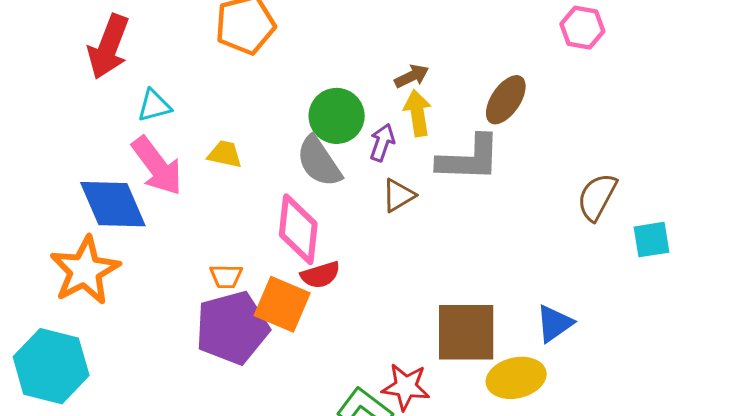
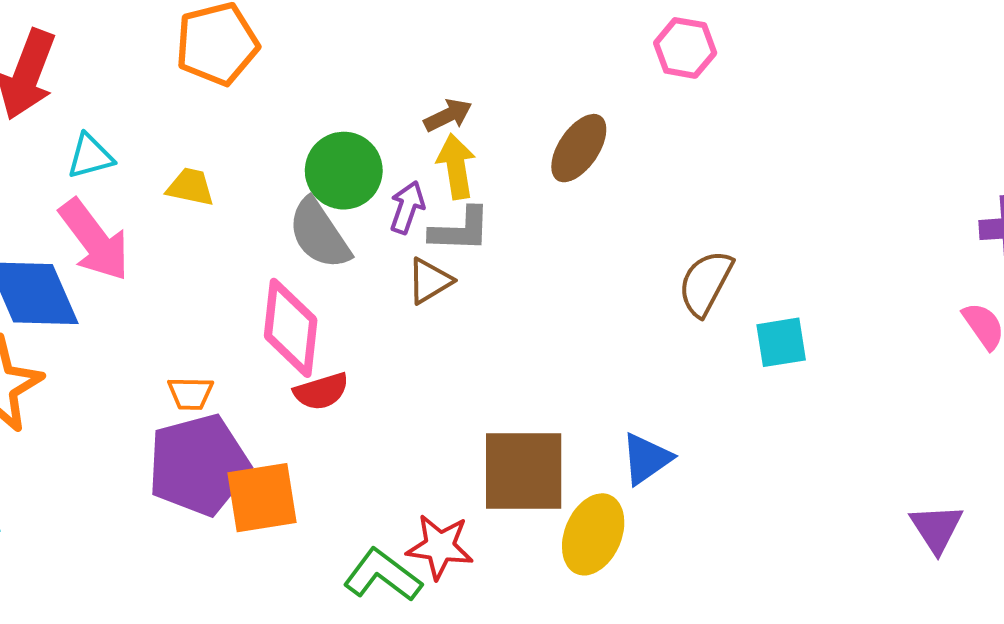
yellow trapezoid: (225, 154) -> (190, 187), moved
gray L-shape: (469, 159) -> (460, 230), moved, size x0.7
orange square: (282, 304) -> (262, 498), moved, turned -32
yellow ellipse: (516, 378) -> (593, 534), turned -54

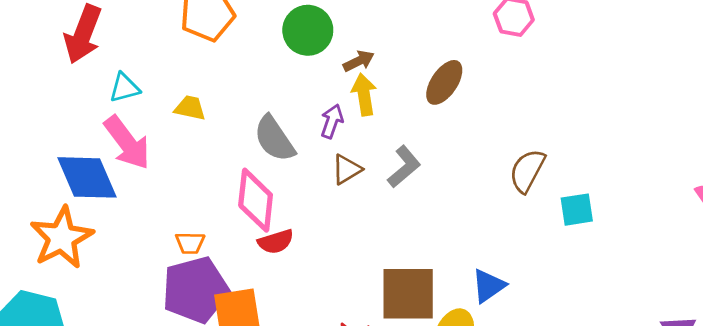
green circle: (344, 171) -> (308, 30), moved
gray L-shape: (460, 230) -> (404, 167), moved, turned -42

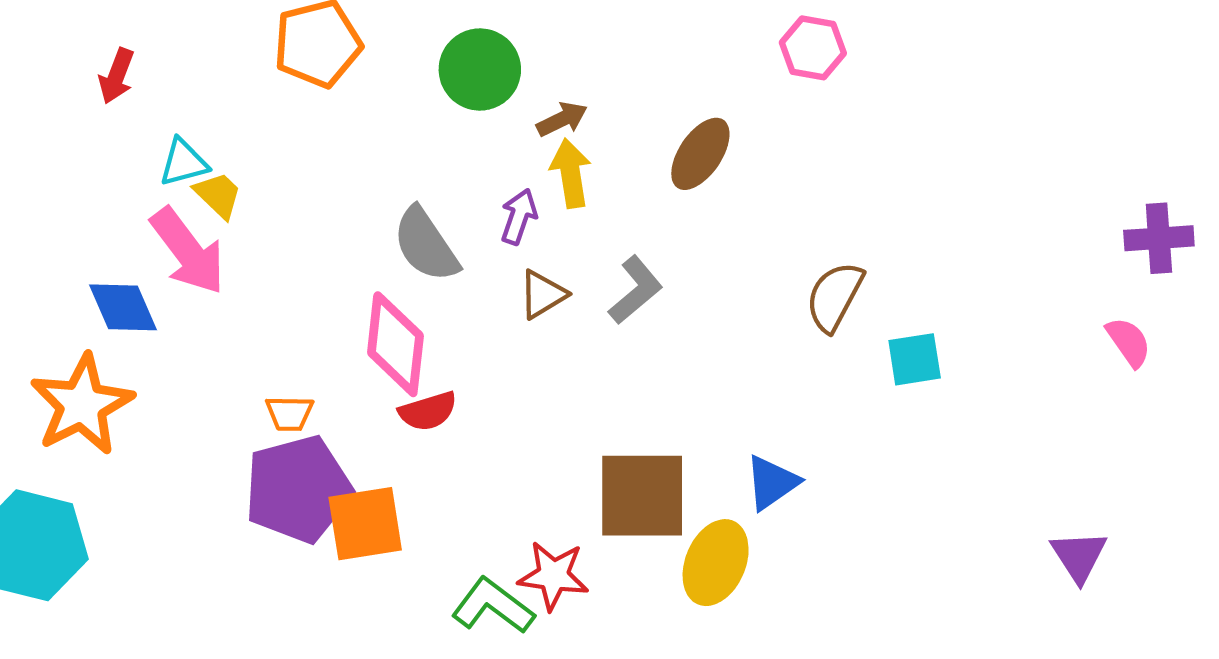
red arrow: (83, 34) -> (116, 76), size x0.6
yellow trapezoid: (190, 108) -> (218, 195), moved, turned 32
blue diamond: (87, 177) -> (123, 307), size x0.7

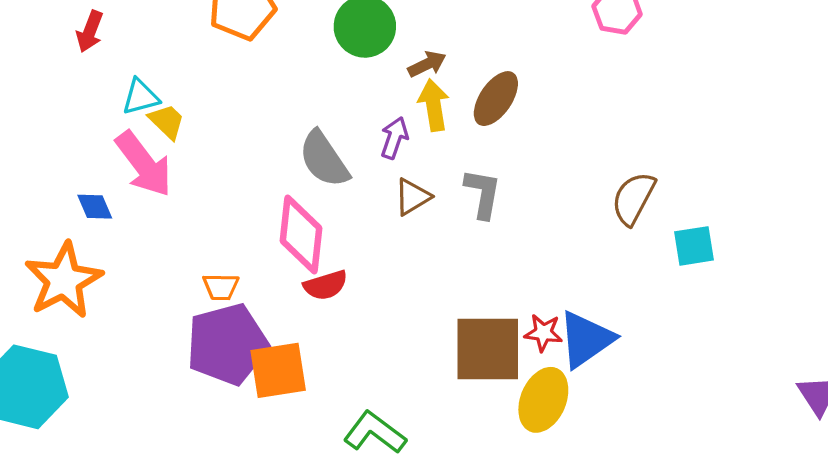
brown ellipse: (700, 154) -> (496, 99), moved
gray L-shape: (636, 290) -> (483, 194), turned -40
blue diamond: (123, 307) -> (95, 207), size x0.7
blue triangle: (772, 483) -> (586, 339), size x1.4
red star: (553, 576) -> (543, 333), moved, size x0.7

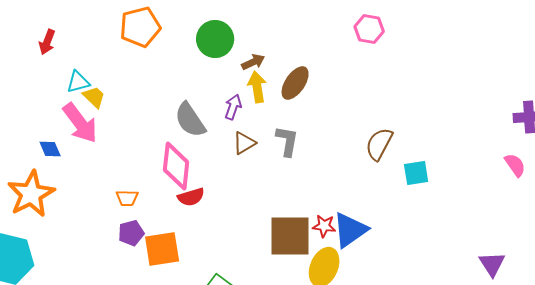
purple pentagon: (227, 344) -> (131, 233), size x0.5

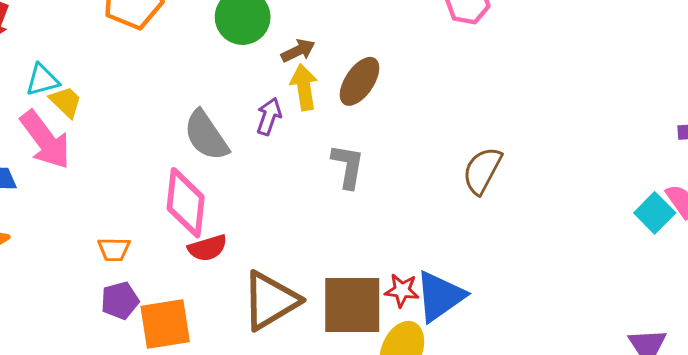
brown triangle: (244, 143) -> (270, 301), moved, size x1.8
cyan square: (416, 173) -> (655, 213), moved, turned -36

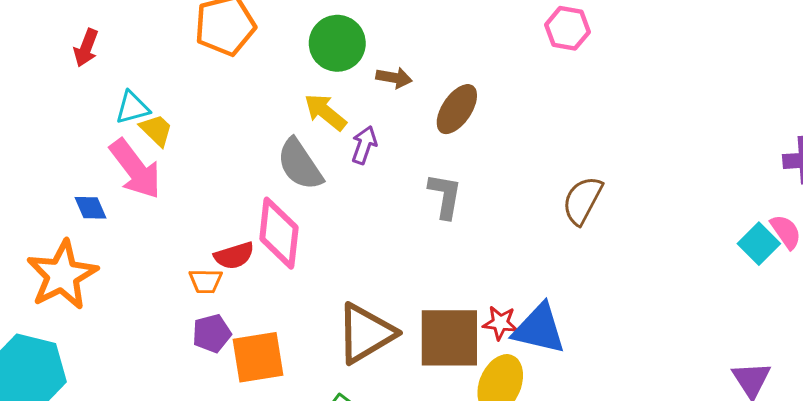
brown arrow: (298, 51) -> (394, 78), turned 36
yellow arrow: (304, 87) -> (325, 112), moved, turned -42
red semicircle: (208, 248) -> (234, 256), moved
blue triangle: (440, 296) -> (539, 329), turned 48

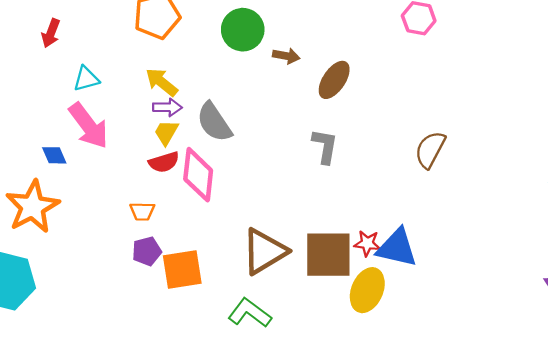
yellow arrow: (325, 112) -> (162, 82), moved
yellow trapezoid: (156, 130) -> (166, 132), moved, turned -104
purple arrow: (364, 145) -> (167, 107), moved, turned 72
red semicircle: (234, 256) -> (164, 162), moved

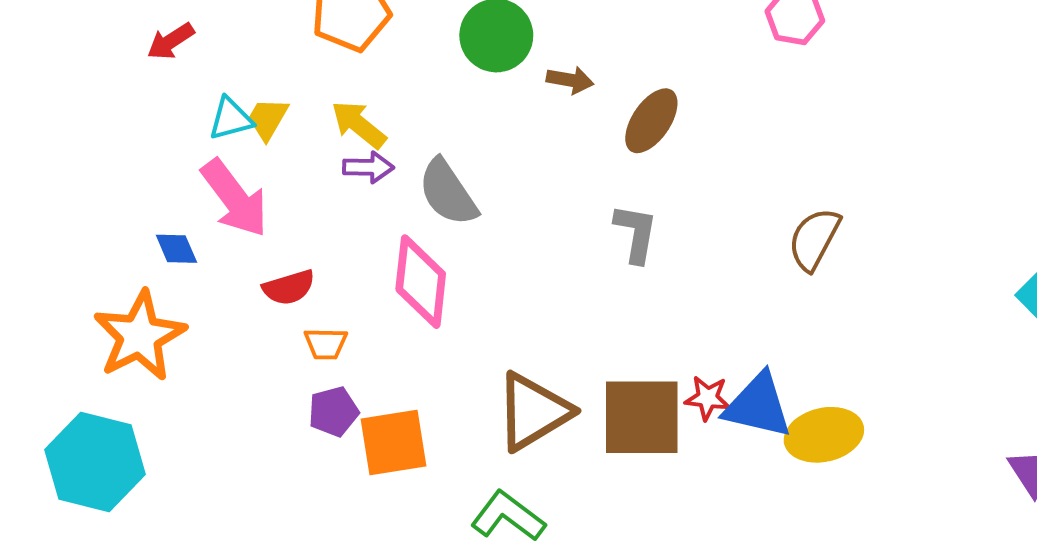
red arrow: (51, 33) -> (171, 41), turned 36
yellow trapezoid: (166, 132) -> (268, 119), moved
red semicircle: (164, 162) -> (289, 287), moved
yellow ellipse: (367, 290) -> (824, 435), moved, turned 54

